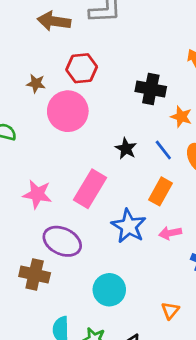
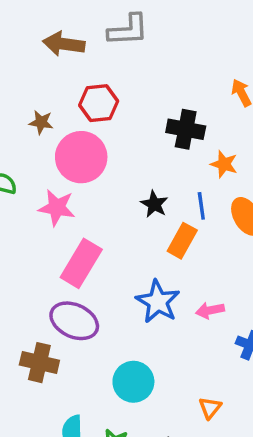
blue line: (163, 150) -> (201, 206), turned 30
pink rectangle: (90, 189) -> (81, 263), moved
orange rectangle: (161, 191) -> (182, 241), moved
pink star: (37, 194) -> (57, 208), moved

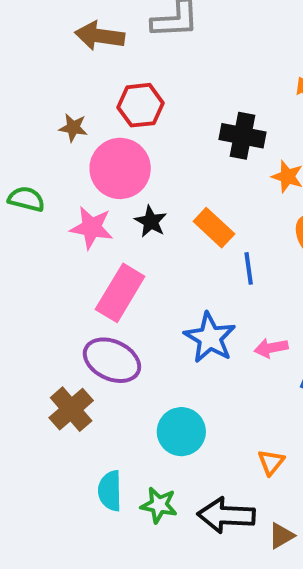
black star: (154, 204) -> (151, 221), moved
blue line: (201, 206) -> (249, 268), moved
orange rectangle: (182, 241) -> (214, 228), moved, turned -76
brown cross: (39, 363) -> (71, 409), turned 36

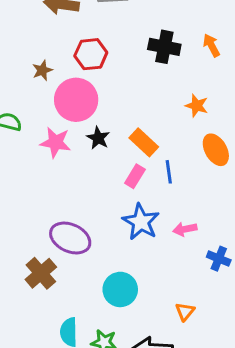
brown star: (73, 128) -> (42, 70), turned -30
black cross: (243, 136) -> (164, 47), moved
pink rectangle: (120, 293) -> (135, 176), moved, size x0.6

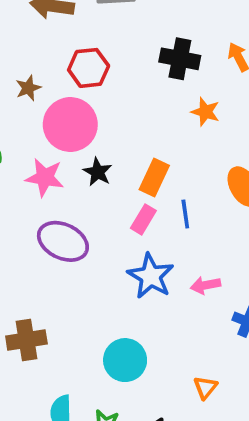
orange star: (197, 106) -> (205, 112), moved
orange rectangle: (144, 142) -> (154, 177), turned 72
purple ellipse: (70, 238) -> (63, 241), moved
brown cross: (41, 273) -> (26, 340), turned 32

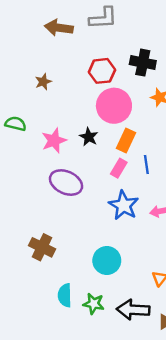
red hexagon: (89, 68) -> (102, 71), moved
pink circle: (70, 125) -> (114, 106), moved
pink star: (45, 177) -> (54, 141), turned -30
brown cross: (26, 340) -> (42, 247), turned 35

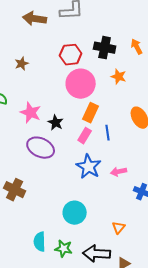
black star: (89, 137) -> (56, 123), moved
pink star: (54, 141) -> (31, 113), turned -30
brown cross: (42, 247) -> (15, 190), moved

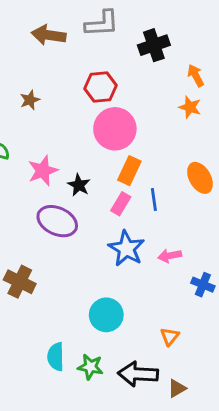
black cross: (105, 48) -> (154, 45), moved, turned -30
orange star: (119, 77) -> (190, 107), moved
pink star: (31, 113) -> (43, 171), turned 30

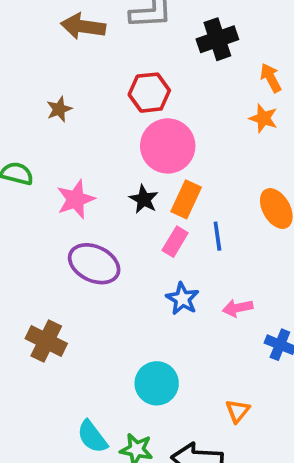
black star: (79, 185) -> (144, 199), moved
blue star: (126, 249) -> (182, 299), size x0.7
cyan semicircle: (56, 357) -> (92, 437), turned -36

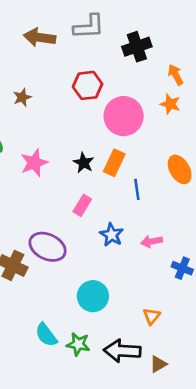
pink circle: (168, 146) -> (124, 116), moved
pink rectangle: (175, 242) -> (82, 205), moved
purple ellipse: (94, 264) -> (48, 247), moved

